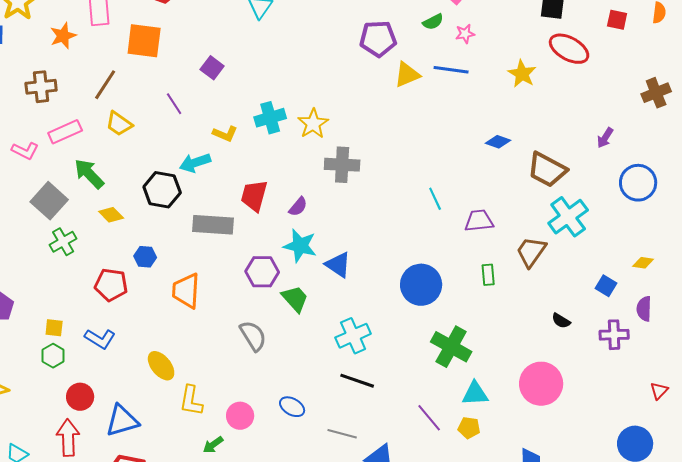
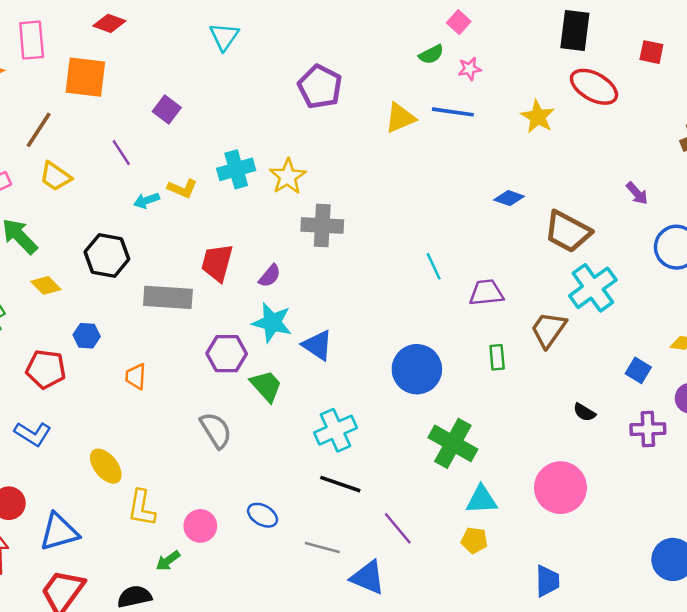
purple pentagon: (378, 39) -> (320, 87), moved, turned 30
purple arrow: (605, 138) -> (637, 193), turned -75
cyan arrow: (195, 163) -> (146, 200), moved, size x0.7
orange trapezoid: (186, 291) -> (136, 376), size x0.6
purple line: (429, 418) -> (398, 528), moved

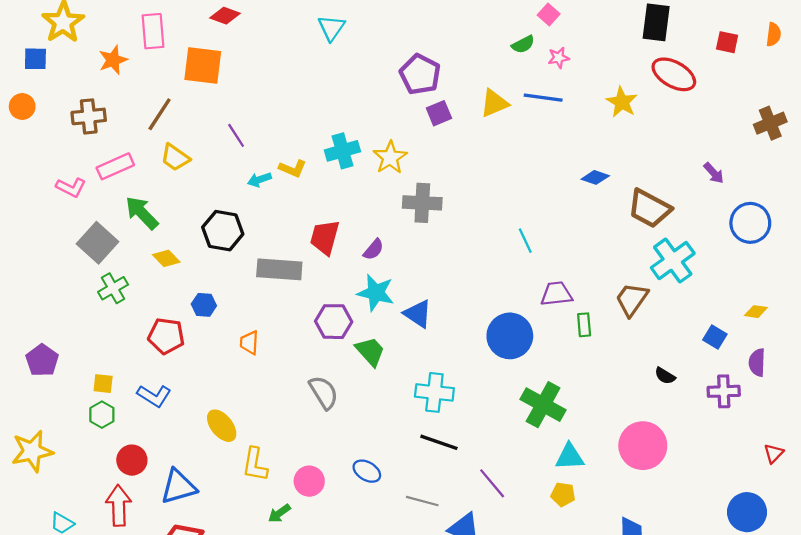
purple square: (167, 110) -> (439, 113), moved, turned 30
purple trapezoid: (486, 293) -> (556, 294), moved
cyan cross: (336, 430) -> (434, 392), turned 30

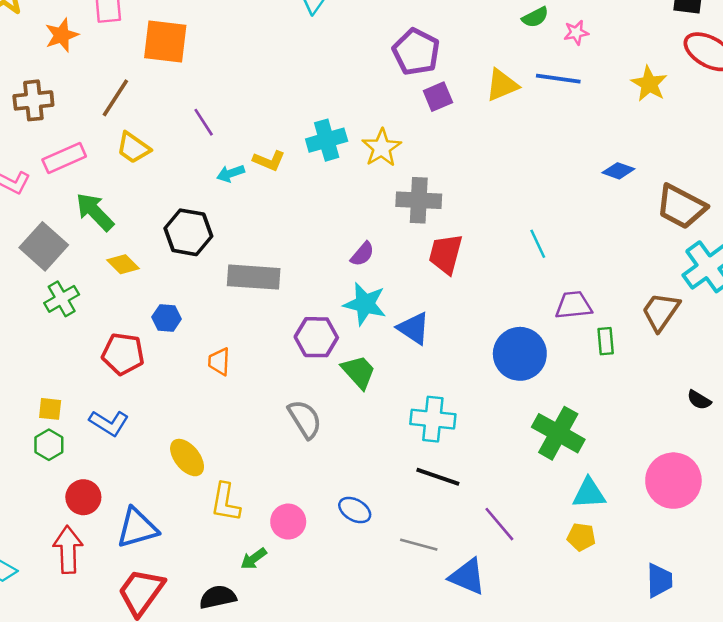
red trapezoid: (325, 237) -> (446, 254), moved

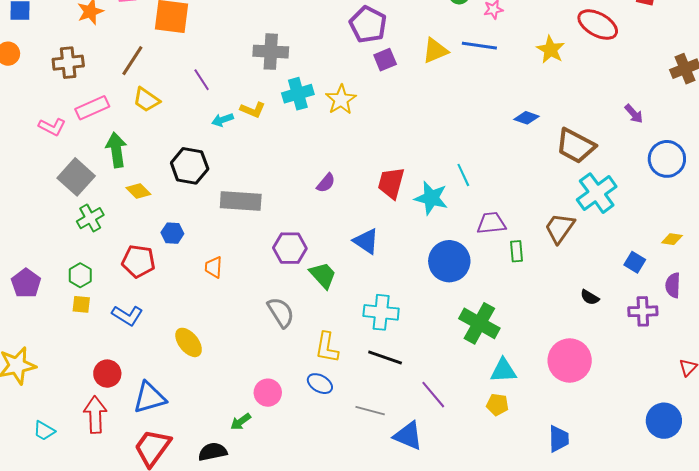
gray cross: (419, 200) -> (271, 52), moved
green arrow: (95, 212) -> (116, 150), turned 36
cyan star: (365, 304) -> (431, 198), moved
green hexagon: (49, 445) -> (80, 275), moved
yellow L-shape: (225, 502) -> (327, 347), moved

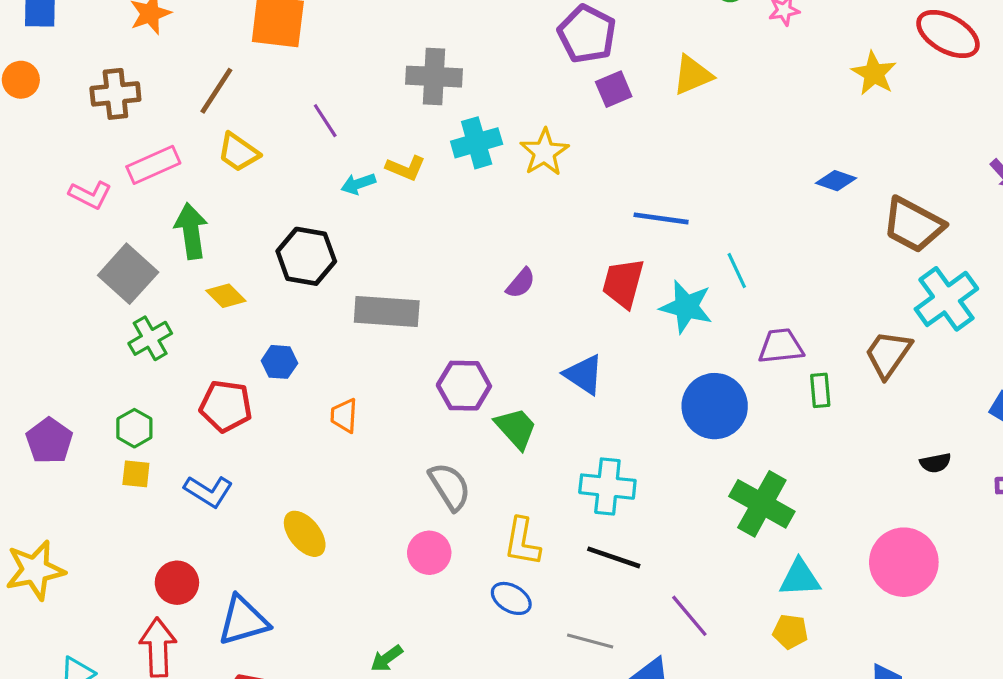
blue line: (479, 46) -> (661, 218), moved
black semicircle: (590, 297) -> (935, 463), turned -42
pink circle: (268, 393) -> (429, 553), moved

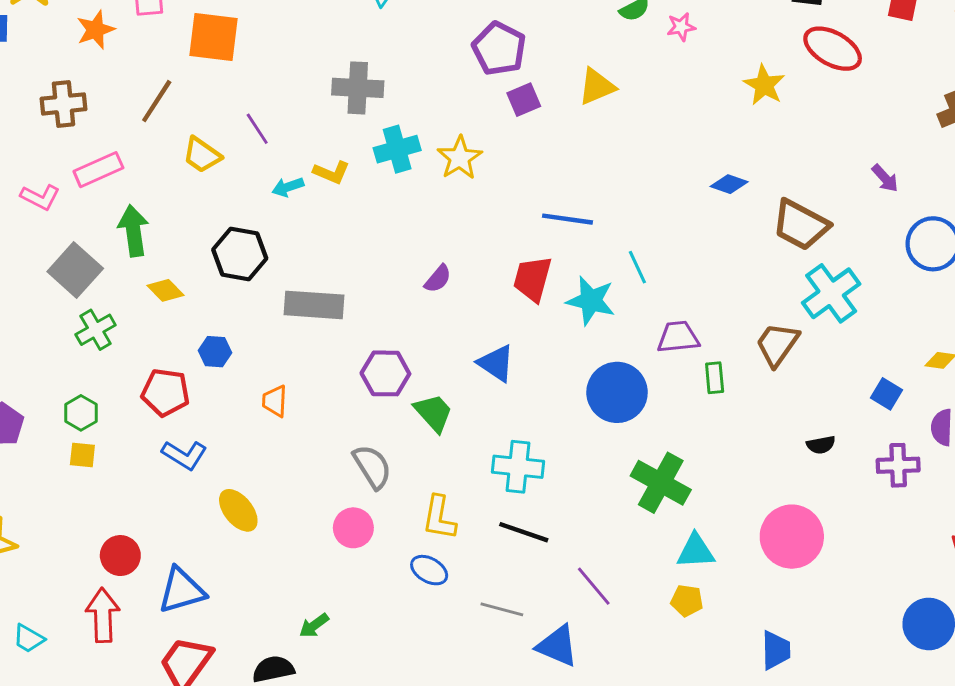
yellow trapezoid: (238, 152) -> (202, 155), moved
blue L-shape: (208, 491) -> (184, 455), moved

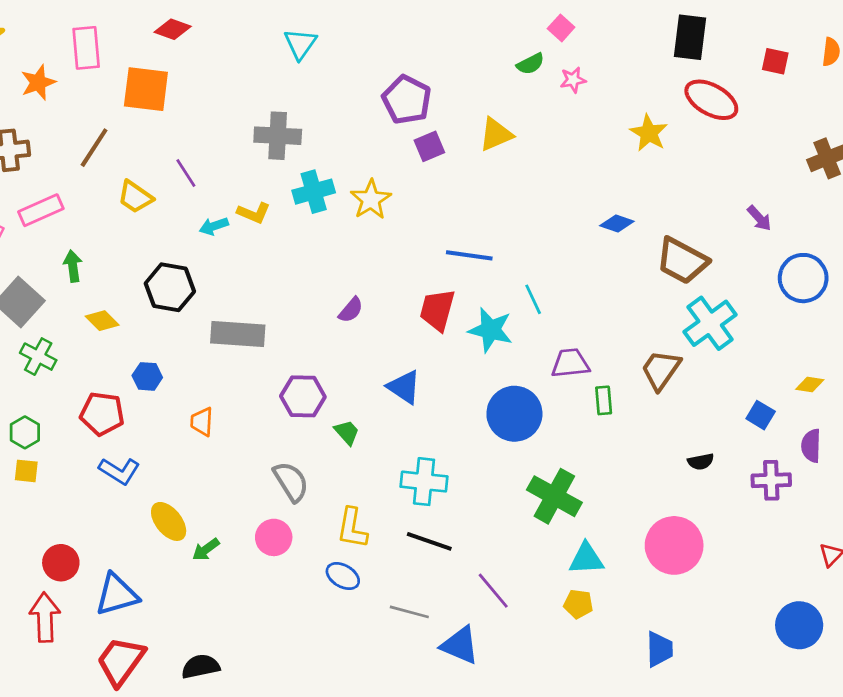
green arrow: (133, 231) -> (73, 266), size x0.7
green cross: (96, 330) -> (38, 357), turned -32
green trapezoid: (433, 413) -> (347, 432), size x0.7
green arrow: (314, 625) -> (206, 549), moved

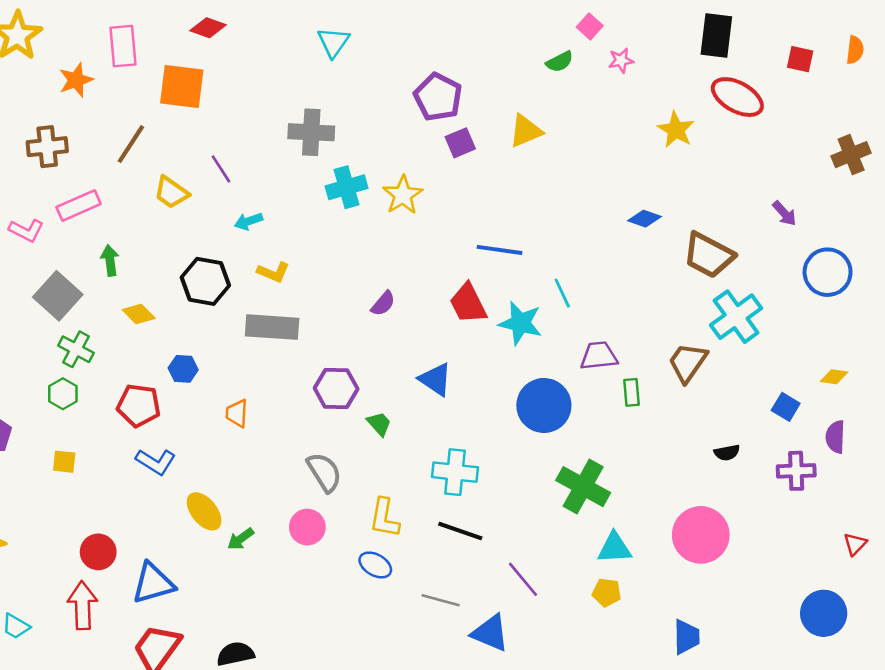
pink star: (573, 80) -> (621, 60), moved
yellow L-shape: (254, 213) -> (273, 272), moved
red trapezoid: (437, 310) -> (468, 304), turned -42
green hexagon: (25, 432) -> (63, 394), moved

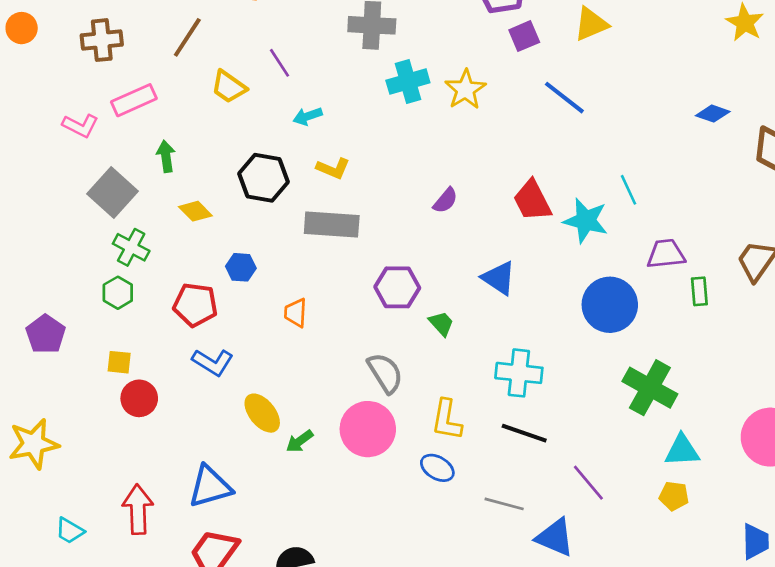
blue line: (499, 250) -> (564, 98), moved, turned 30
pink circle: (307, 527) -> (368, 429), size x1.5
red circle: (98, 552) -> (139, 398), moved

